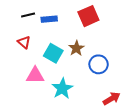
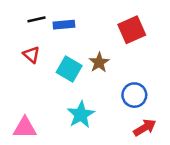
red square: (88, 16) -> (132, 30), moved
blue circle: (99, 64) -> (134, 95), moved
pink triangle: (35, 75) -> (25, 128), moved

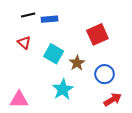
red square: (132, 30) -> (97, 34), moved
brown star: (99, 62) -> (77, 63), moved

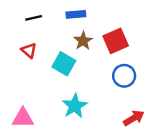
blue rectangle: (50, 19) -> (76, 14), moved
brown star: (77, 63) -> (83, 41), moved
blue circle: (105, 74) -> (124, 76), moved

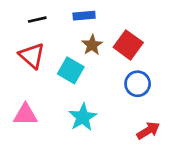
red square: (116, 41) -> (128, 45), turned -30
red triangle: (29, 50) -> (32, 56), size x1.5
pink triangle: (23, 118) -> (25, 114), moved

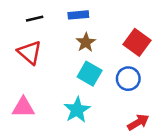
red square: (128, 45) -> (137, 42), moved
cyan square: (71, 70) -> (90, 74), moved

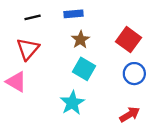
red triangle: (30, 52) -> (28, 49), turned 30
blue circle: (128, 79) -> (134, 74), moved
pink triangle: (23, 107) -> (16, 82), moved, turned 30

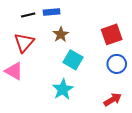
blue rectangle: (73, 14) -> (52, 12), moved
brown star: (80, 40) -> (61, 34), moved
red square: (128, 40) -> (112, 34), turned 35

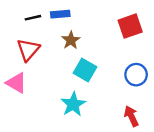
red square: (112, 34) -> (130, 26), moved
red arrow: (113, 100) -> (131, 116), turned -84

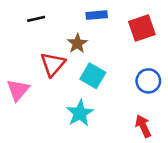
blue rectangle: (60, 14) -> (97, 15), moved
red triangle: (28, 50) -> (53, 64), moved
pink triangle: (16, 83) -> (18, 90), turned 40

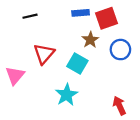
red square: (142, 28) -> (106, 18), moved
brown star: (77, 43) -> (90, 40), moved
blue circle: (148, 81) -> (120, 50), moved

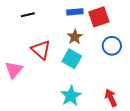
brown star: (90, 40) -> (75, 37), moved
red triangle: (44, 54) -> (41, 50), turned -30
cyan star: (67, 95) -> (71, 96), moved

